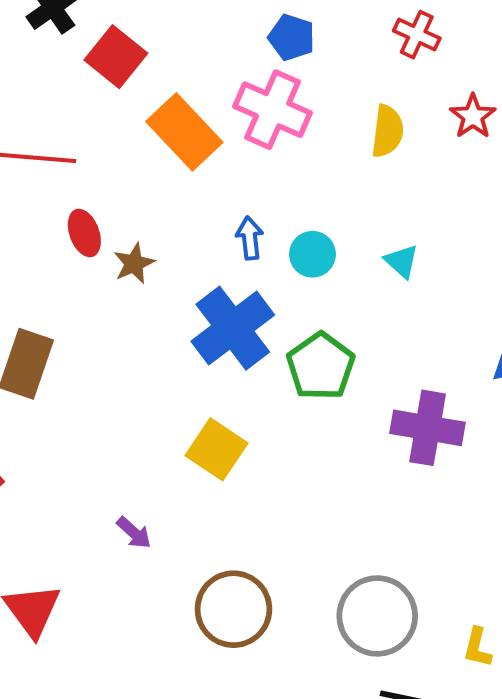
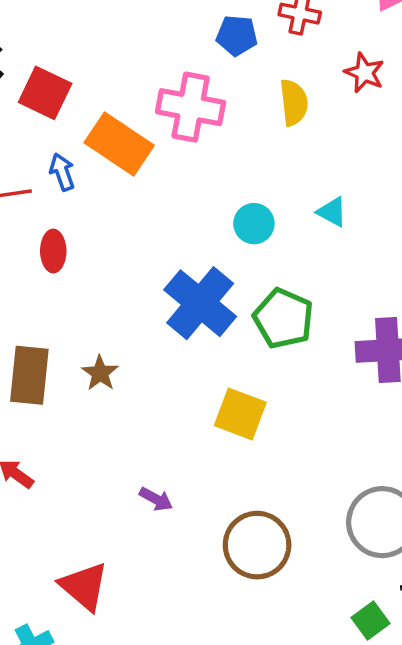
blue pentagon: (292, 37) -> (237, 35), moved
red ellipse: (84, 233) -> (53, 251), turned 33
blue arrow: (250, 238) -> (62, 172), moved
brown star: (134, 263) -> (100, 373), moved
yellow square: (217, 449) -> (240, 414), moved

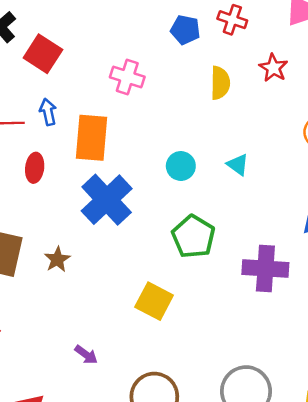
pink cross: (191, 107) -> (127, 77), moved, size x0.7
orange rectangle: (119, 144) -> (92, 138), moved, turned 54
blue cross: (200, 303) -> (107, 200), moved

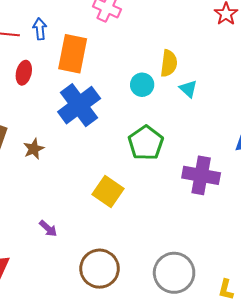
yellow semicircle: (220, 83) -> (169, 63), moved

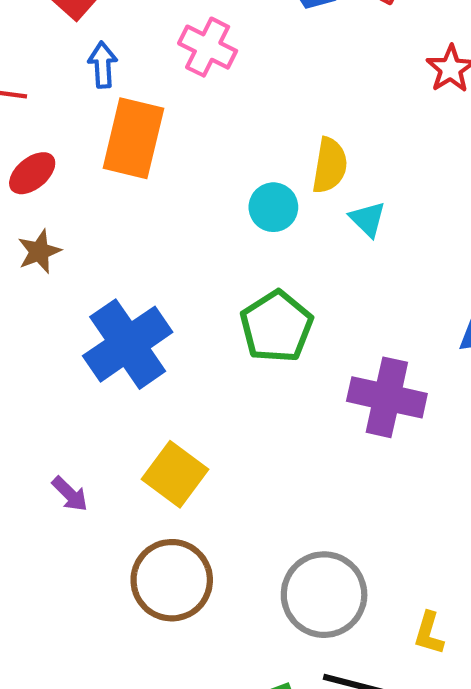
blue arrow: (40, 29) -> (103, 65), moved
red ellipse: (24, 73) -> (32, 173), turned 35
blue cross: (79, 105) -> (128, 344), moved
brown star: (34, 149) -> (39, 251), moved
yellow square: (108, 191) -> (175, 474), moved

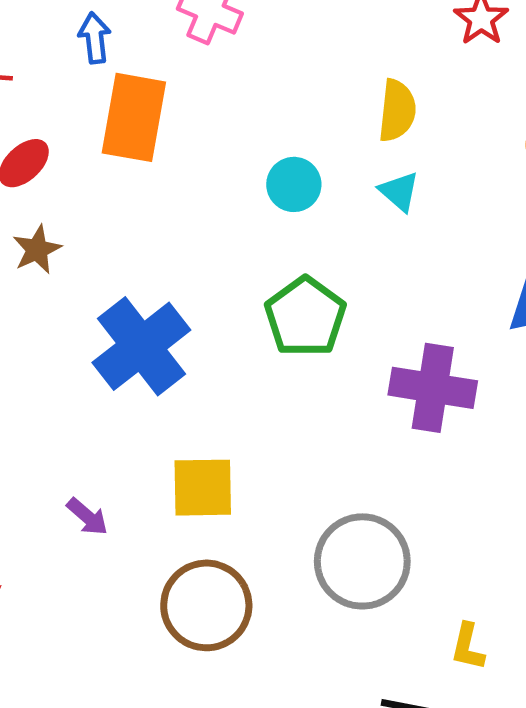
yellow semicircle: (330, 165) -> (397, 111), moved
yellow square: (175, 474) -> (203, 488), turned -34
gray circle: (324, 595) -> (362, 561), moved
yellow L-shape: (429, 633) -> (468, 647), moved

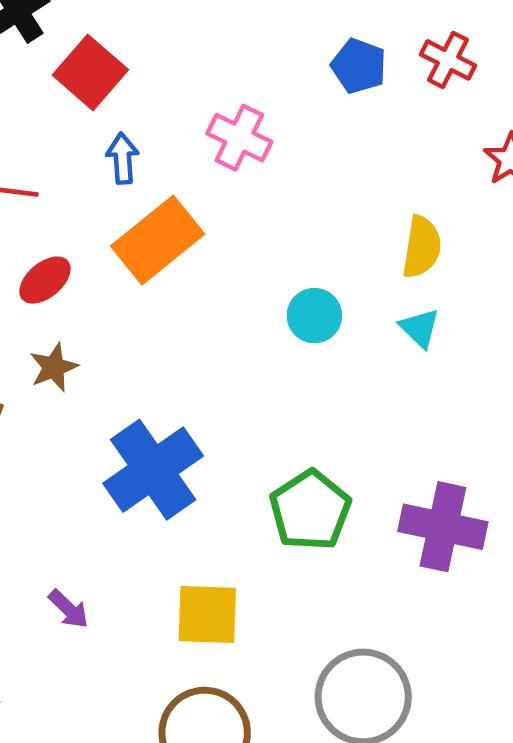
orange rectangle: (134, 117) -> (158, 240), turned 38
green pentagon: (305, 317) -> (310, 510), moved
purple arrow: (87, 517) -> (69, 609), moved

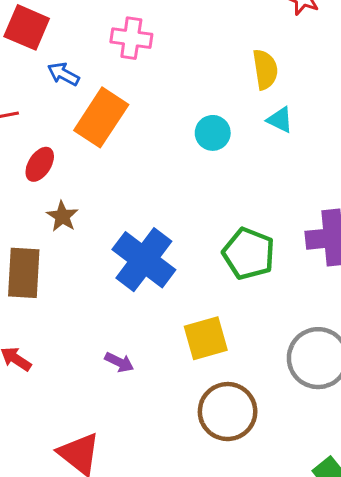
blue arrow: (123, 158) -> (63, 74), turned -40

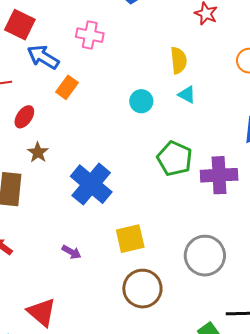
blue arrow: (63, 74) -> (43, 57), size x1.5
orange rectangle: (101, 117) -> (67, 87), size x0.6
green pentagon: (249, 254) -> (175, 159), moved

